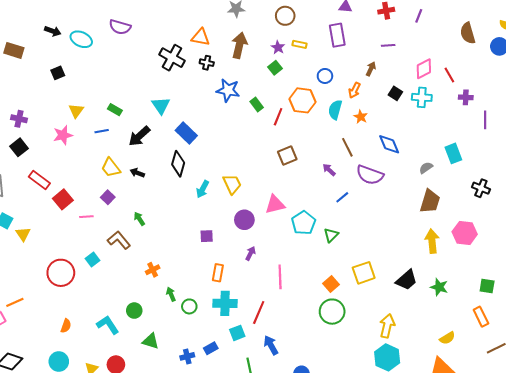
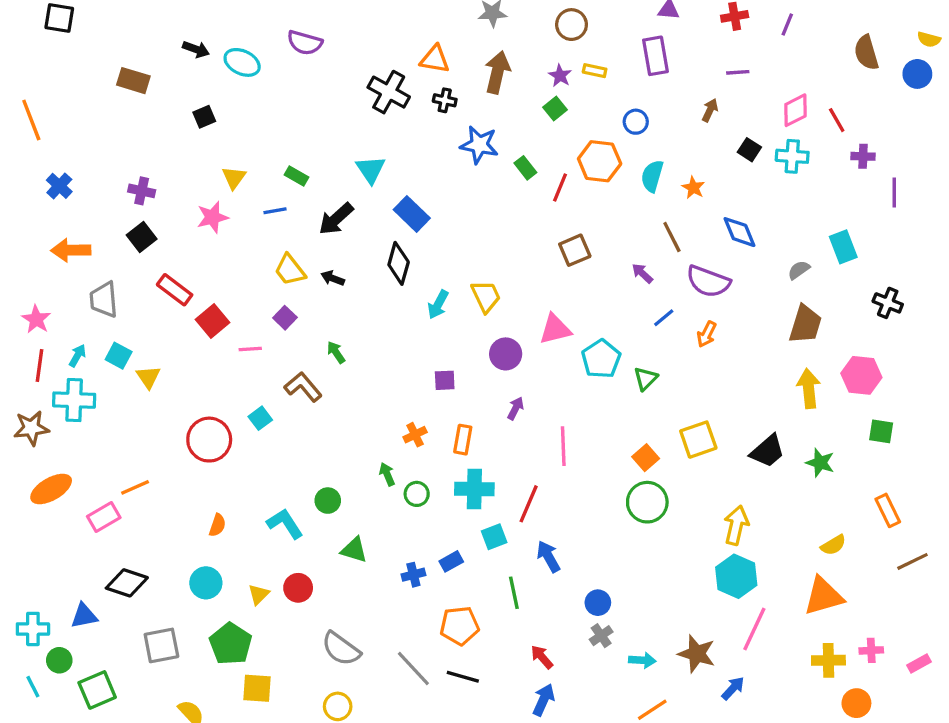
orange arrow: (355, 90) -> (707, 334), moved
orange cross: (153, 270) -> (415, 435), moved
green square: (487, 286) -> (881, 431), moved

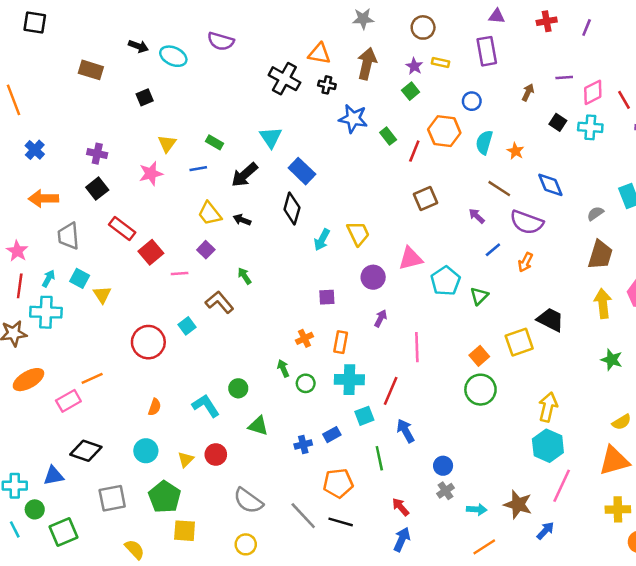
purple line: (738, 72) -> (564, 77), moved
brown line: (672, 237) -> (499, 189), turned -30
black trapezoid: (768, 451) -> (550, 320), moved, turned -112

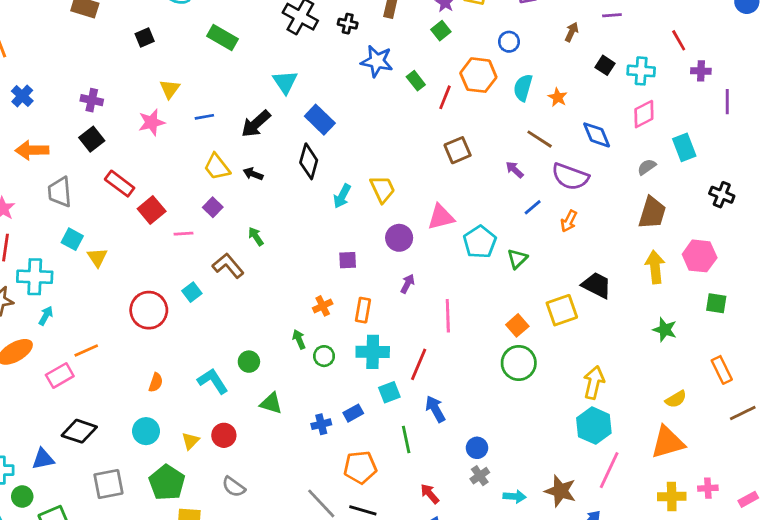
pink diamond: (593, 92) -> (644, 114), moved
green rectangle: (215, 142) -> (222, 38), moved, size x1.5
cyan arrow: (48, 278) -> (46, 316), moved
gray semicircle: (248, 501) -> (234, 487), moved, size x0.7

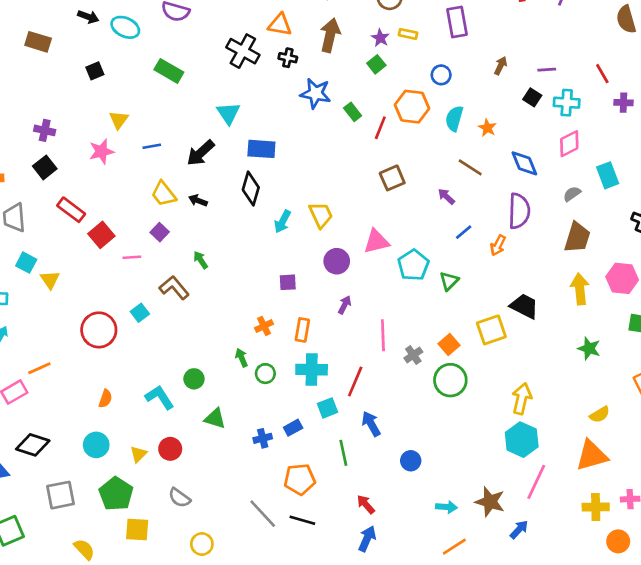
purple line: (612, 15) -> (547, 70), moved
blue rectangle: (320, 120) -> (261, 149), turned -40
purple semicircle: (570, 177) -> (519, 211), moved, turned -108
gray cross: (480, 476) -> (413, 355), moved

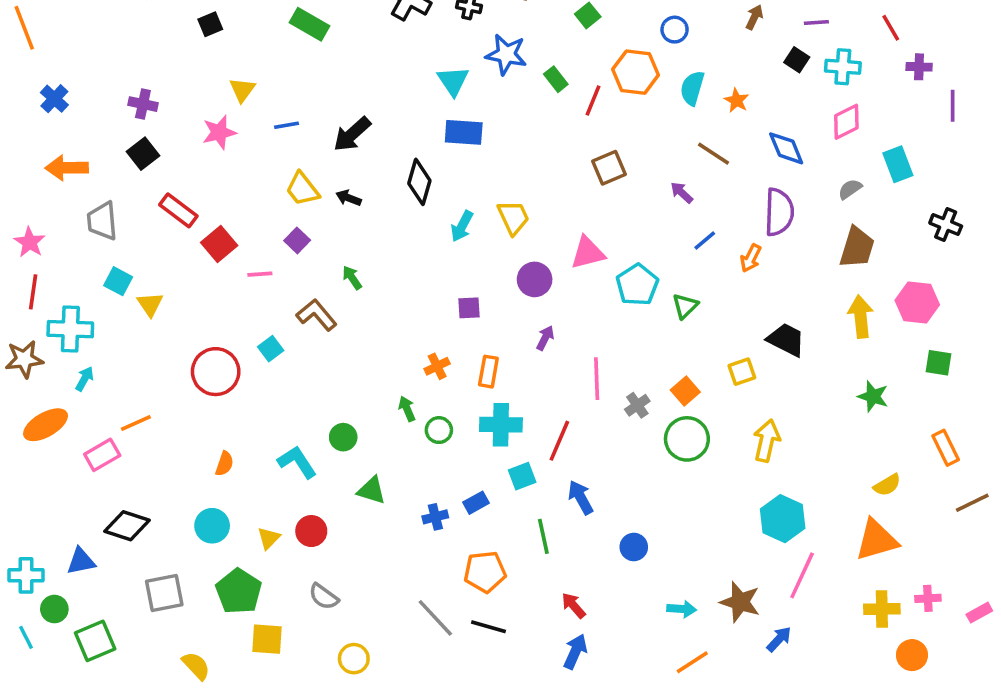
cyan triangle: (228, 113) -> (453, 81), moved
blue rectangle: (261, 149) -> (464, 132), moved
yellow square: (491, 330) -> (742, 372), size x0.7
yellow arrow: (522, 399) -> (767, 441), moved

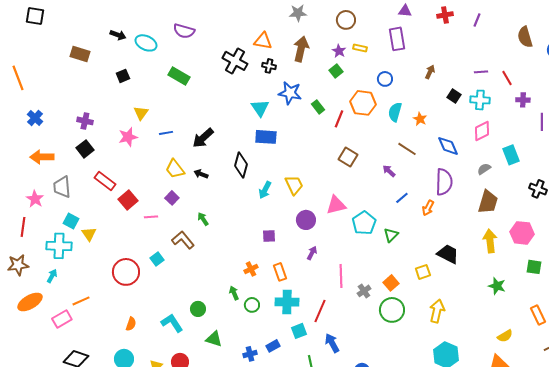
purple line: (816, 23) -> (481, 72), moved
brown square: (609, 168) -> (348, 157), turned -36
pink star: (30, 242) -> (35, 199), moved
cyan cross: (70, 329) -> (59, 246), moved
orange rectangle: (488, 372) -> (280, 272), turned -30

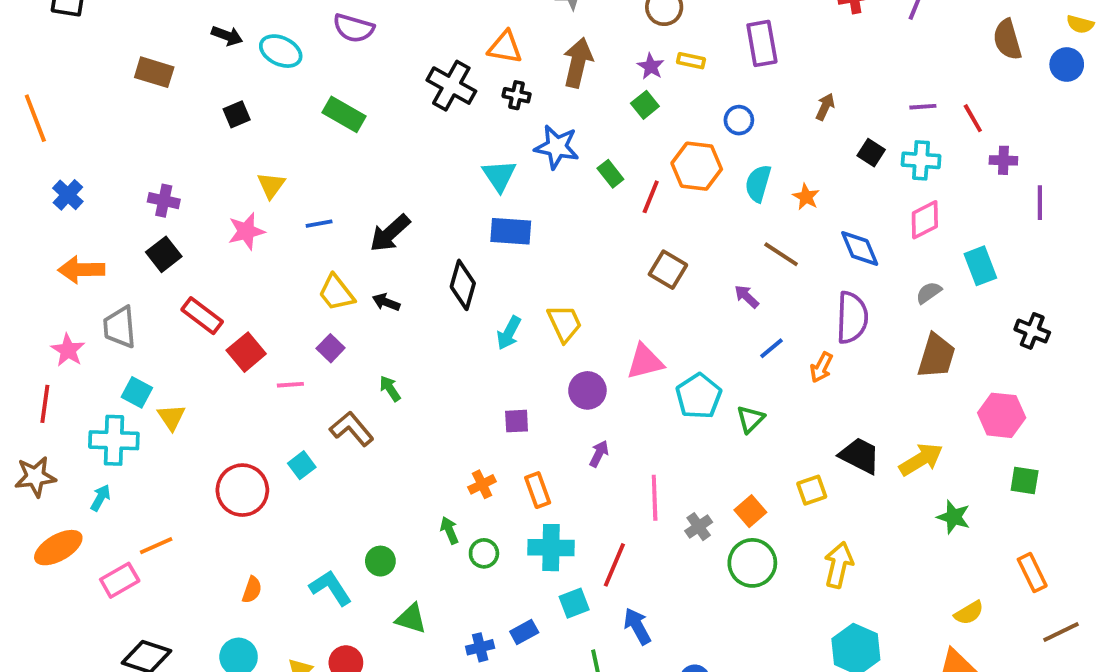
yellow arrow: (490, 241) -> (921, 459), moved, turned 65

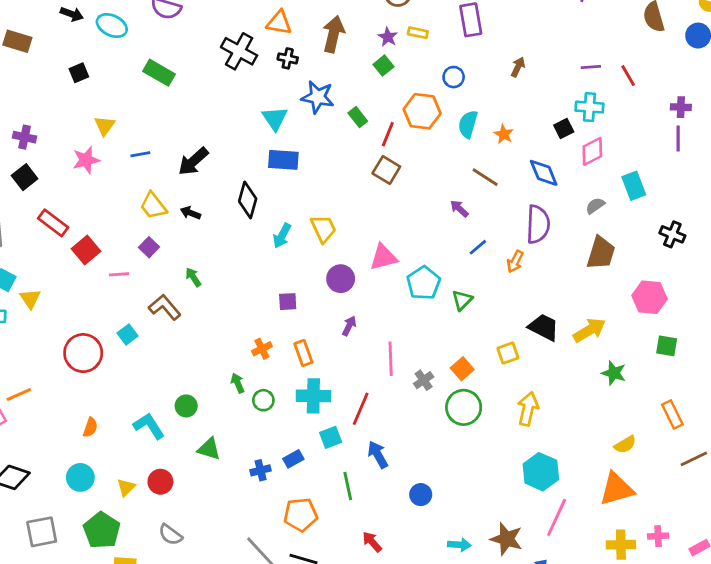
black square: (871, 153) -> (564, 128), moved, turned 30
purple cross: (1003, 160) -> (681, 107), moved
brown square: (668, 270) -> (386, 170), moved

